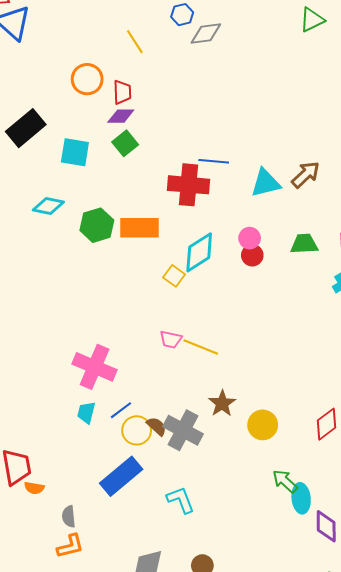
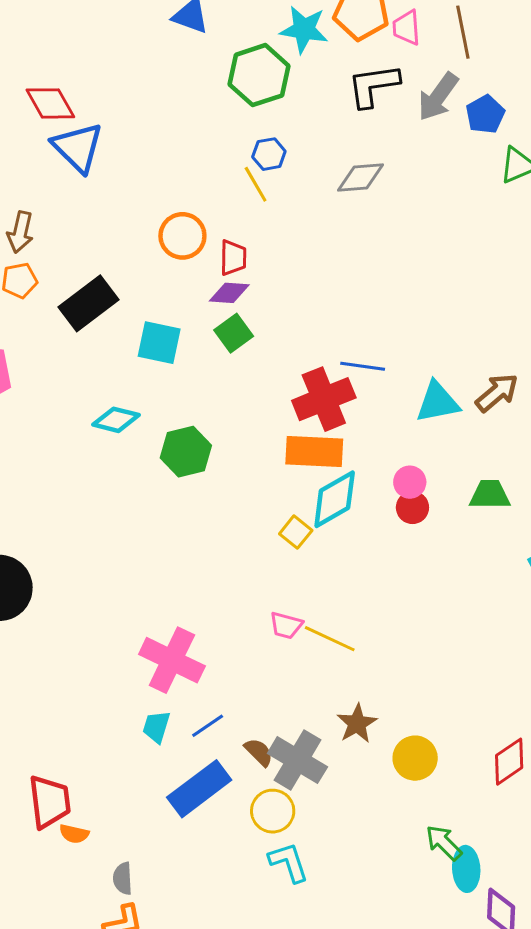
blue hexagon: (182, 15) -> (269, 154), moved
red cross: (189, 185) -> (324, 399), turned -30
orange rectangle: (140, 228) -> (314, 451), moved
yellow circle: (137, 430) -> (273, 811), moved
blue rectangle: (121, 476) -> (199, 789), moved

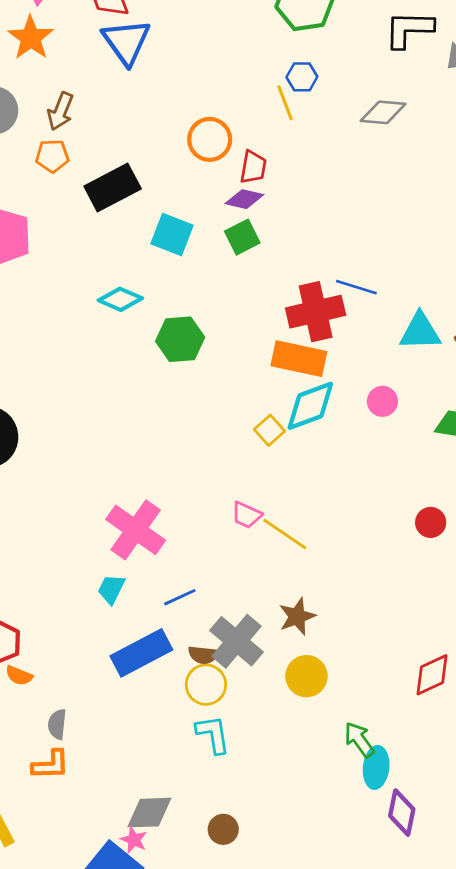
red circle: (412, 507) -> (431, 522), moved
blue line: (208, 726) -> (180, 597), moved
brown semicircle: (259, 752) -> (203, 655), moved, turned 132
yellow circle: (415, 758) -> (306, 676), moved

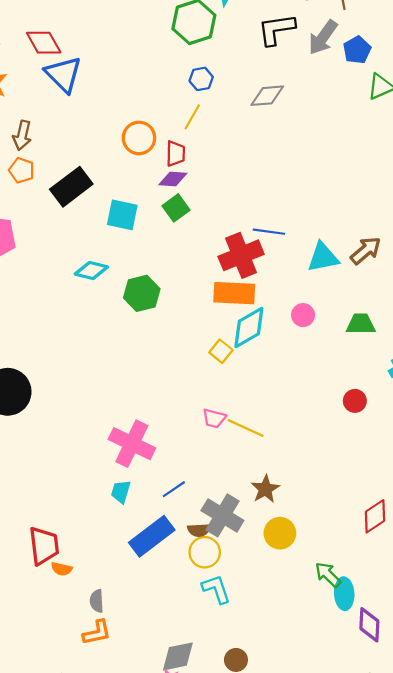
yellow line: (285, 103) -> (192, 117), moved, turned 60
orange pentagon: (52, 156) -> (22, 170), turned 30

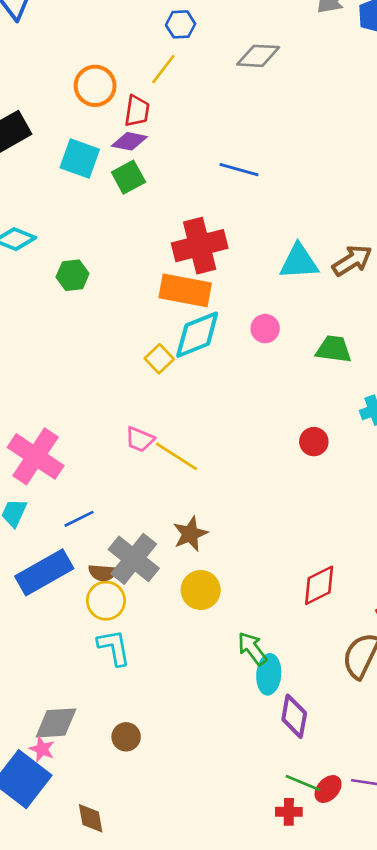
cyan square: (122, 215) -> (80, 159), moved
blue line: (269, 232) -> (239, 170), moved
green hexagon: (142, 293) -> (73, 275), size x0.7

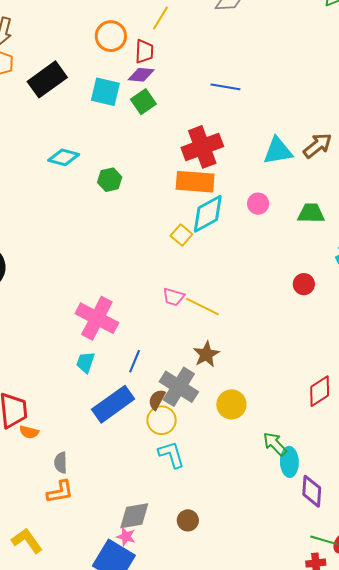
blue line: (79, 519) -> (135, 361), turned -35
brown star: (190, 534) -> (206, 354), moved
brown semicircle: (103, 573) -> (157, 400), turned 120

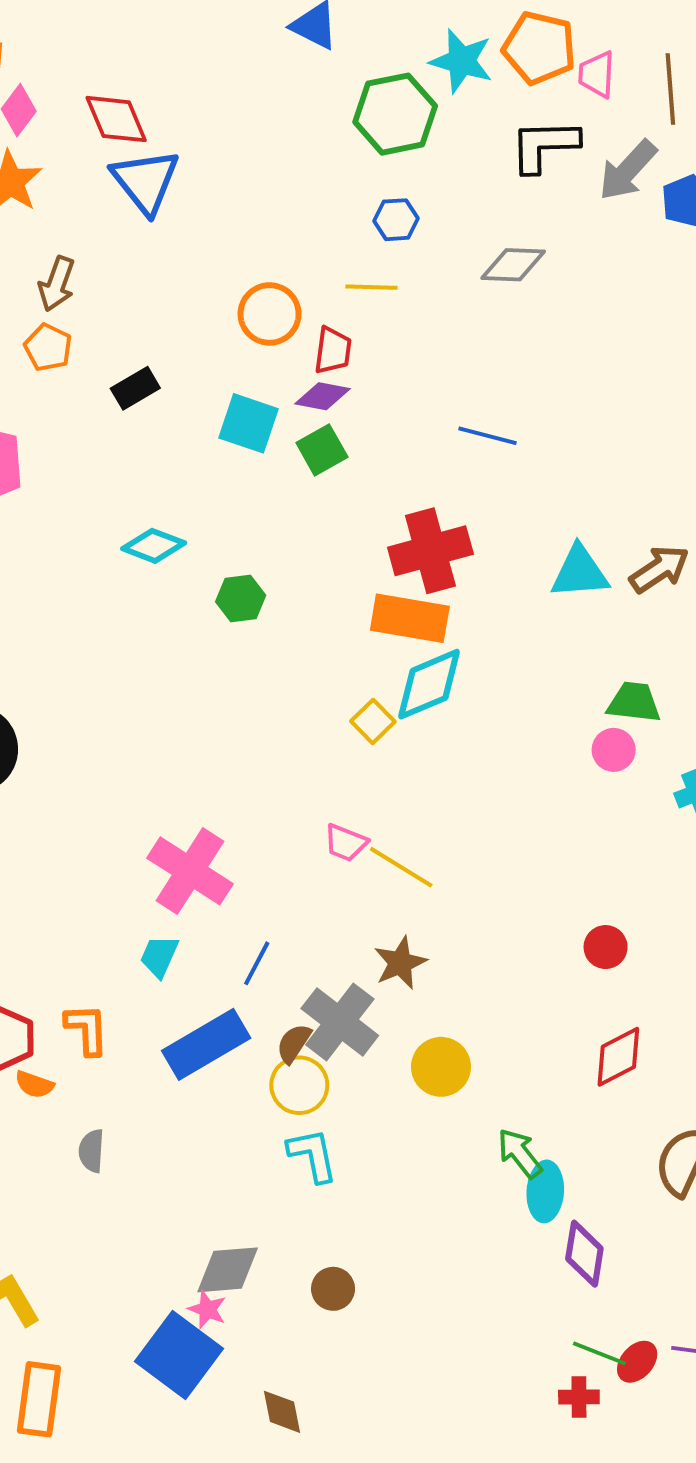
yellow line: (161, 18) -> (371, 287), turned 55
black rectangle: (47, 79) -> (135, 388), size x0.6
pink circle: (258, 204) -> (614, 750), moved
red circle: (304, 284) -> (606, 947), moved
orange L-shape: (60, 492) -> (87, 1029), moved, turned -88

